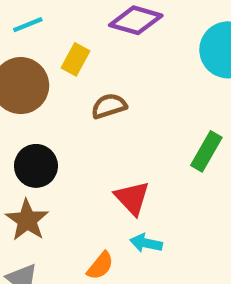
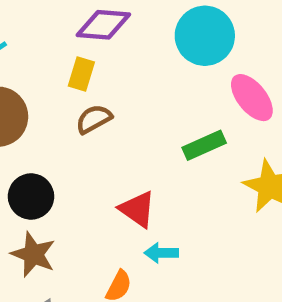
yellow rectangle: (76, 59) -> (81, 74), moved
green rectangle: (206, 151) -> (204, 145), turned 48

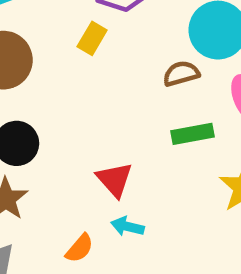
brown semicircle: (94, 119) -> (181, 74), moved

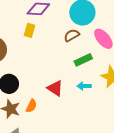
cyan arrow: (127, 226) -> (84, 86), moved
orange semicircle: (79, 248) -> (31, 106), moved

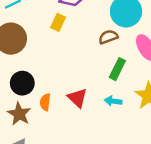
green rectangle: (83, 60) -> (117, 69), turned -48
orange semicircle: (31, 106) -> (45, 102), moved, turned 152

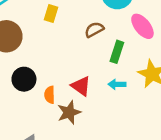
brown semicircle: (108, 37) -> (94, 30), moved
brown star: (19, 114) -> (69, 112), moved, turned 30

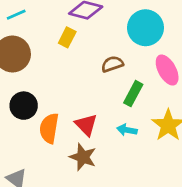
orange semicircle: (50, 95) -> (49, 128), size x1.5
brown star: (69, 112) -> (83, 157), moved, turned 30

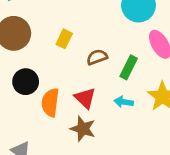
yellow rectangle: (67, 37) -> (64, 39), moved
brown semicircle: (112, 64) -> (97, 57), moved

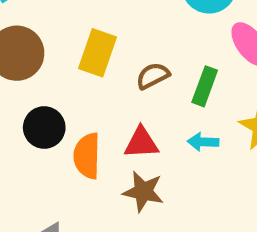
yellow rectangle: (64, 39) -> (98, 53), size x1.5
red triangle: (85, 98) -> (141, 143), turned -40

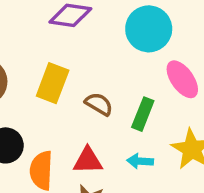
brown semicircle: (153, 76) -> (99, 104), turned 56

